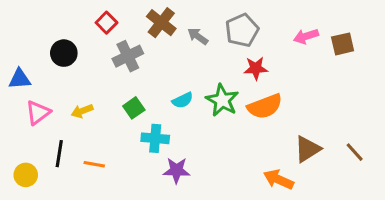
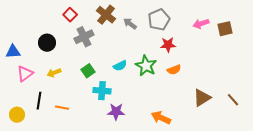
black circle: (64, 53) -> (47, 43), moved
orange semicircle: (265, 106) -> (174, 70), size x0.6
orange arrow: (279, 179) -> (161, 118), moved

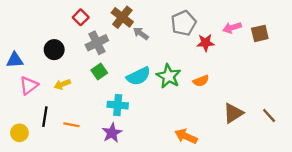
gray arrow: (130, 24) -> (141, 33), moved
red star: (168, 45) -> (206, 43), moved
cyan semicircle: (120, 66) -> (138, 76), size x1.5
green square: (88, 71) -> (99, 72), moved
purple star: (116, 112) -> (112, 133), moved, turned -30

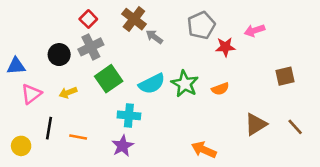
brown square: (260, 33) -> (285, 76), moved
gray cross: (97, 43) -> (91, 47), moved
green square: (99, 72) -> (109, 79), size x1.5

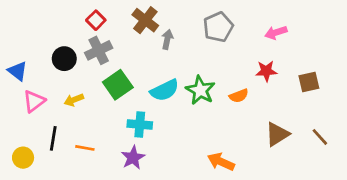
gray arrow: (154, 37) -> (167, 39), turned 66
red star: (225, 47) -> (266, 71), moved
blue triangle: (16, 66) -> (18, 71), turned 42

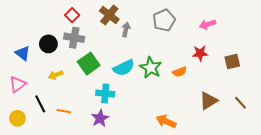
gray cross: (99, 50) -> (74, 38), turned 36
blue triangle: (18, 71) -> (23, 53), moved
pink triangle: (34, 101) -> (17, 84), moved
black line: (53, 138) -> (40, 104), turned -36

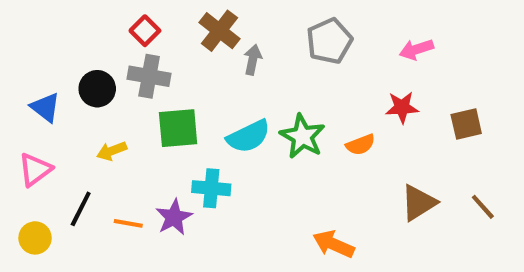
green square: (89, 64) -> (178, 128), turned 30
black line: (40, 104) -> (81, 209), turned 54
purple star: (100, 118) -> (174, 217), moved

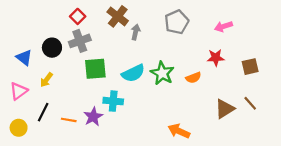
gray cross: (149, 76) -> (80, 41), turned -30
yellow arrow: (112, 151) -> (46, 80), moved, turned -32
brown line: (483, 207) -> (250, 103), moved

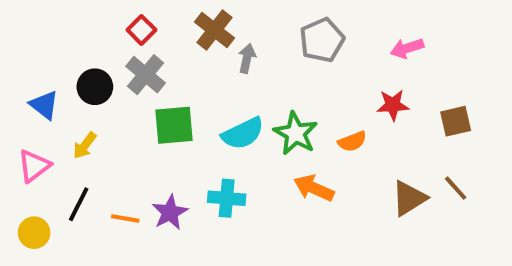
gray cross: (80, 41) -> (146, 75), turned -30
cyan cross: (113, 101) -> (227, 198), moved
orange arrow: (179, 131) -> (314, 188), moved

